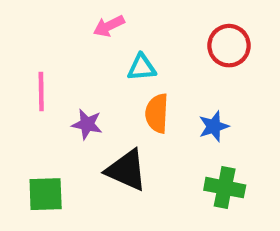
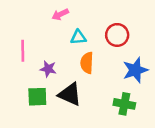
red circle: (229, 46) -> (117, 35), moved
blue star: (214, 126) -> (135, 70), moved, size x1.5
green square: (46, 194) -> (37, 97), moved

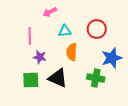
pink line: (23, 51) -> (30, 36), moved
green cross: (124, 104) -> (96, 78), moved

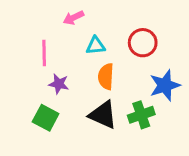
black triangle: (58, 78) -> (103, 115), moved
green cross: (96, 78) -> (141, 115), turned -30
green square: (31, 80) -> (46, 118), turned 30

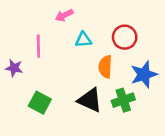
orange semicircle: (106, 77) -> (105, 67), moved
purple star: (59, 84) -> (14, 68), moved

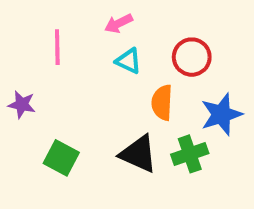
pink arrow: (64, 15) -> (119, 23), moved
cyan triangle: (83, 40) -> (128, 61), turned 30
pink line: (38, 46) -> (57, 47), moved

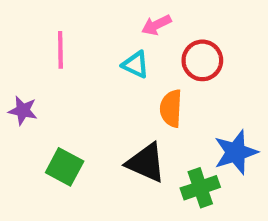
pink arrow: (119, 23) -> (156, 25), moved
blue star: (221, 114) -> (236, 152), moved
green cross: (190, 154) -> (200, 188), moved

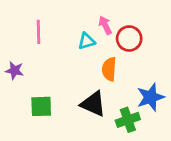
pink arrow: (156, 25) -> (105, 25), moved, turned 90
cyan triangle: (136, 65) -> (86, 41), turned -42
green square: (65, 167) -> (41, 106), turned -30

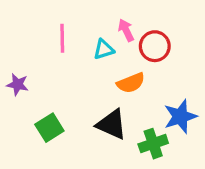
pink line: (39, 32) -> (62, 38), moved
orange semicircle: (109, 69) -> (131, 83), turned -115
green square: (41, 106) -> (49, 128), turned -30

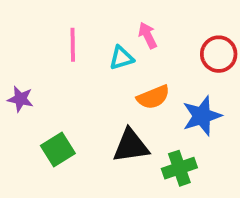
red circle: (155, 46) -> (219, 54), moved
blue star: (180, 116) -> (202, 116), moved
black triangle: (112, 124) -> (131, 146), turned -32

